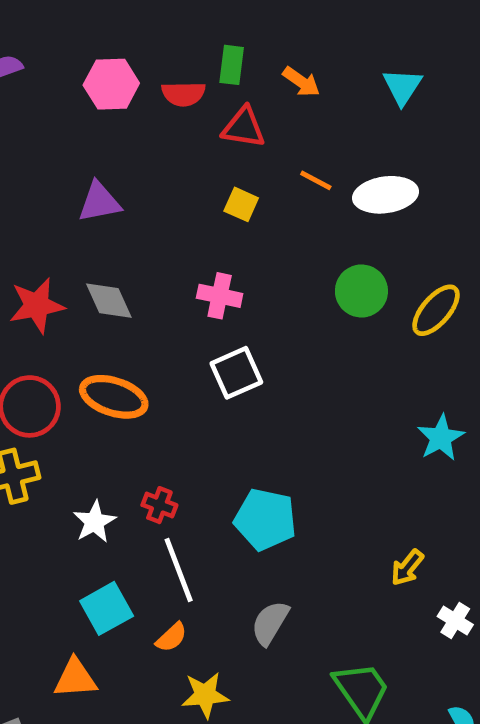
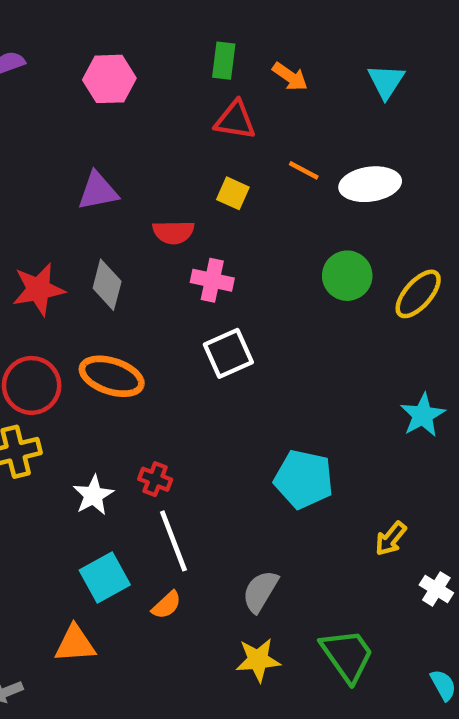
red semicircle: (183, 94) -> (173, 232), moved
gray diamond: (109, 301) -> (107, 285), turned 39
cyan pentagon: (265, 519) -> (304, 479), moved
yellow star: (205, 695) -> (258, 660), moved

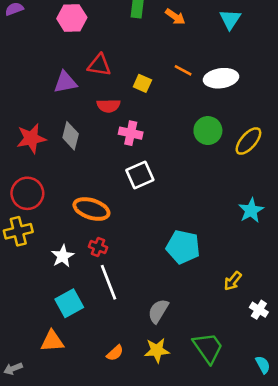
red triangle: (235, 120) -> (99, 65), moved
orange ellipse: (112, 376) -> (91, 209), moved
orange semicircle: (167, 605) -> (115, 353), moved

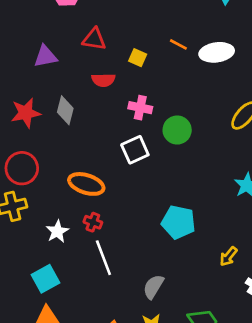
purple triangle: (65, 82) -> (45, 56), moved
green circle: (208, 131) -> (177, 130), moved
pink cross: (131, 133) -> (140, 108), moved
cyan square: (69, 303) -> (45, 279), moved

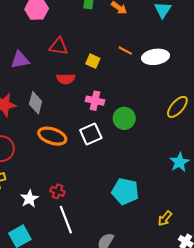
orange ellipse: (86, 184) -> (52, 136), moved

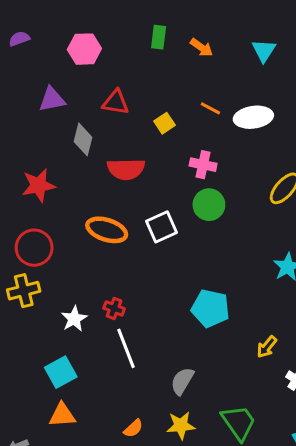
purple triangle: (20, 60) -> (52, 99), moved
yellow square: (93, 61) -> (164, 123), turned 32
red semicircle: (66, 79) -> (126, 169), moved, size x1.4
pink cross: (95, 101) -> (203, 165), moved
gray diamond: (36, 103) -> (83, 139), moved

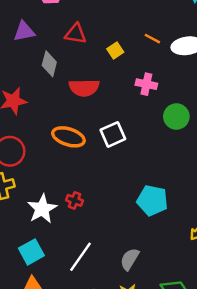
green circle: (209, 205) -> (176, 116), moved
white star: (74, 319) -> (42, 209), size x1.4
white line: (126, 348) -> (80, 257), moved, turned 56

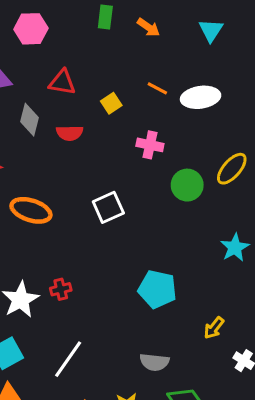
red semicircle: (84, 88) -> (70, 133), moved, size x0.7
orange ellipse: (68, 137) -> (31, 210), moved
red cross: (74, 200) -> (61, 289), turned -35
gray semicircle: (130, 259) -> (154, 362), moved, turned -115

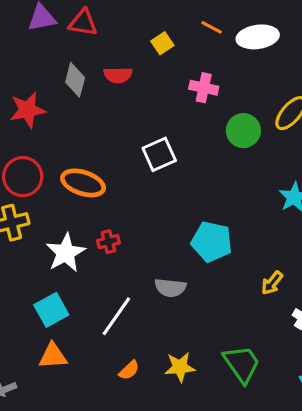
red triangle: (62, 82) -> (83, 23), moved
gray diamond: (29, 120) -> (75, 80), moved
orange ellipse: (31, 210) -> (83, 183), moved
gray semicircle: (154, 362) -> (170, 288), moved

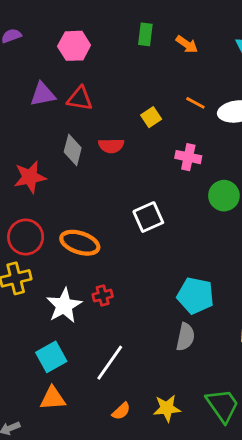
gray semicircle: (170, 288) -> (185, 337), moved, turned -84

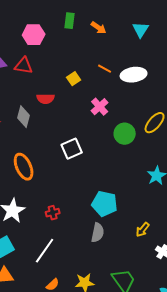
pink hexagon: (74, 46) -> (34, 35), moved
gray diamond: (73, 150) -> (24, 117), moved
pink cross: (188, 157) -> (100, 107), turned 36
orange ellipse: (80, 243) -> (24, 167), turned 48
red cross: (103, 296) -> (53, 213), moved

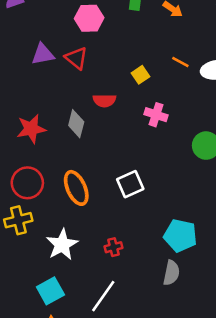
red triangle: (24, 66) -> (76, 58), turned 30
pink cross: (100, 107) -> (156, 115), moved, turned -30
white square: (72, 149) -> (130, 184), moved

